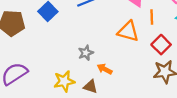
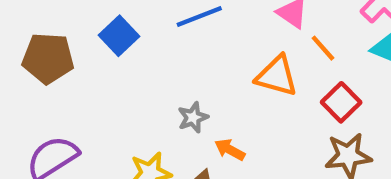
orange line: (152, 17) -> (323, 48), turned -40

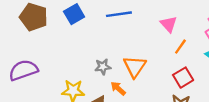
orange line: (323, 48) -> (180, 47), turned 63
orange triangle: (277, 76) -> (135, 67), moved, turned 35

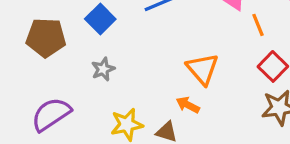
orange line: (180, 47) -> (258, 25), turned -42
gray star: (103, 67) -> (103, 69), moved

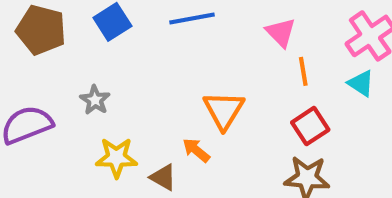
gray star: (103, 69) -> (95, 100), moved, turned -30

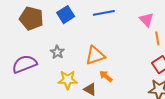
orange triangle: (224, 110) -> (95, 55), moved, turned 40

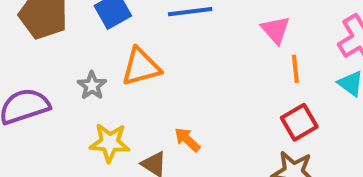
orange triangle: (95, 55) -> (141, 67), moved

